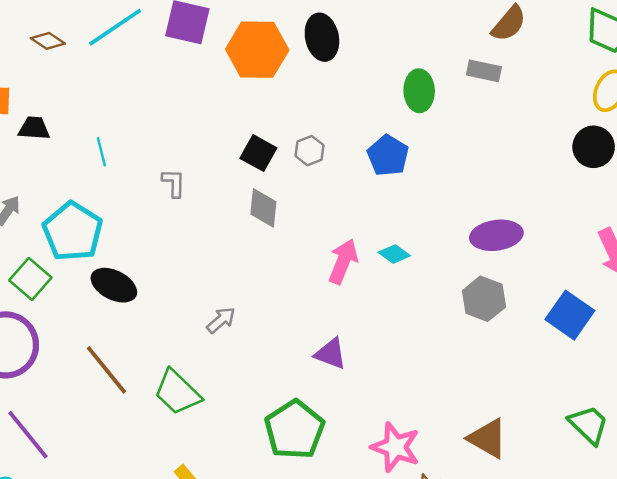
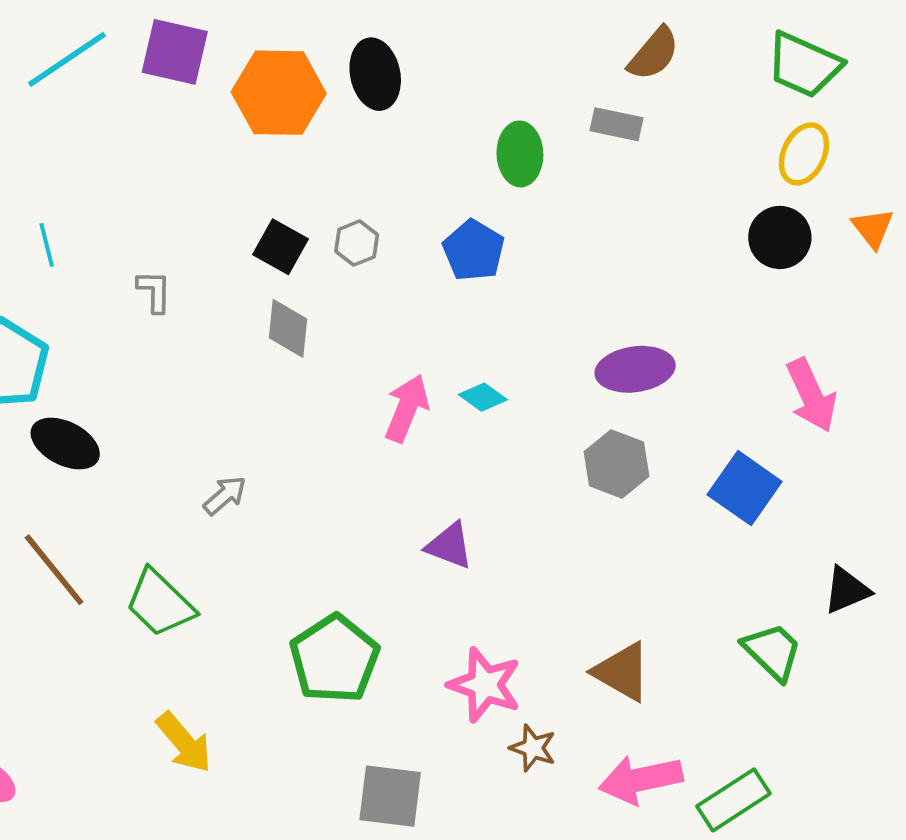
purple triangle: (331, 354) -> (449, 546), moved

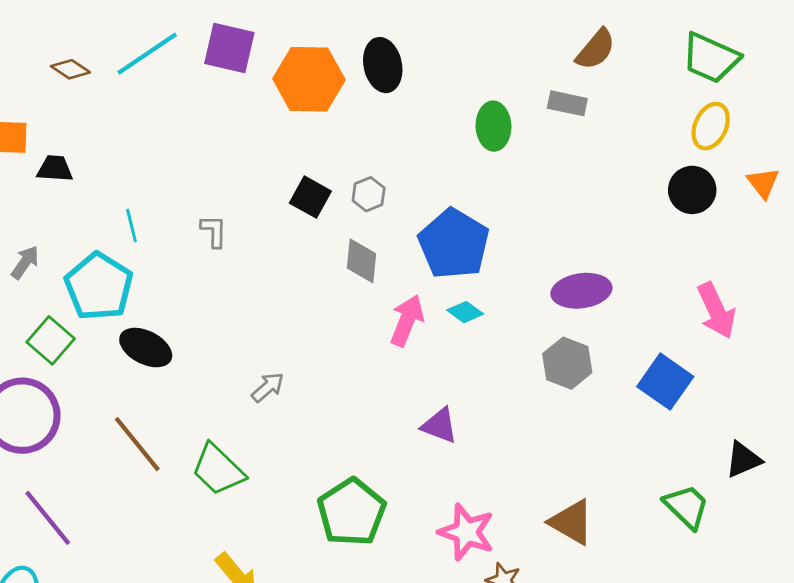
cyan line: (47, 245) -> (131, 225), moved
blue pentagon: (474, 250) -> (454, 244), moved, size x1.5
gray diamond: (288, 328) -> (361, 261), moved

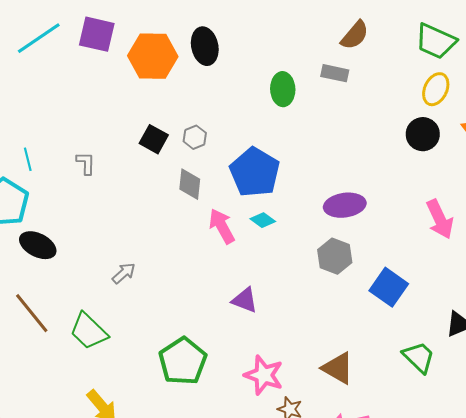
pink arrow: (407, 321) -> (222, 226), turned -51
blue square: (665, 382) -> (389, 287), moved

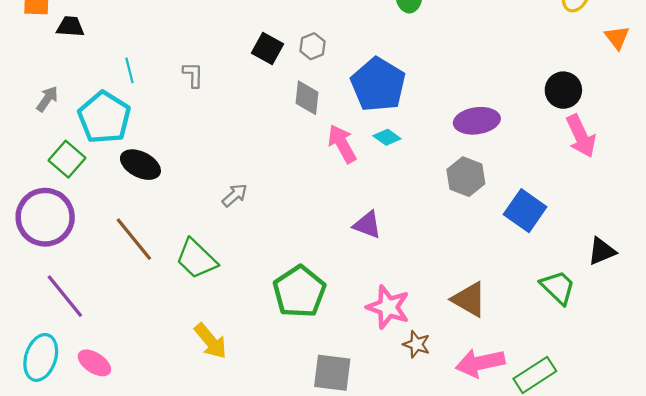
black circle: (423, 134) -> (563, 90), moved

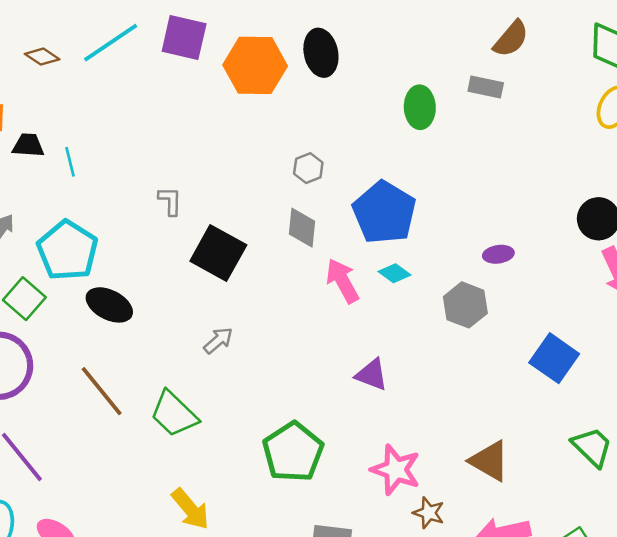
black square: (268, 48) -> (218, 253), moved, size x1.5
cyan line: (129, 70) -> (70, 162), moved
purple ellipse: (477, 121) -> (498, 254), size x0.6
gray hexagon: (466, 177) -> (465, 305), moved

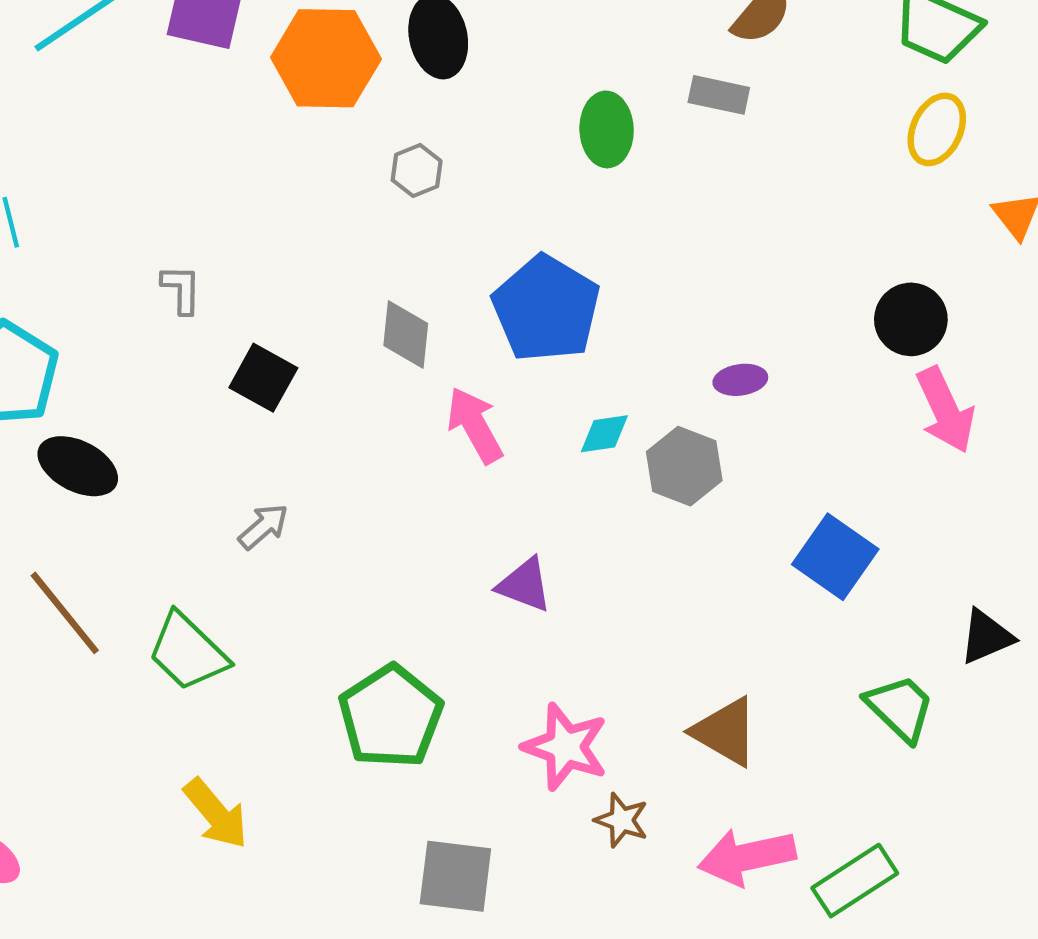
gray hexagon: (308, 168) -> (417, 170), moved
black square: (218, 253) -> (263, 378), size x0.7
cyan diamond: (394, 273) -> (604, 434), moved, turned -44

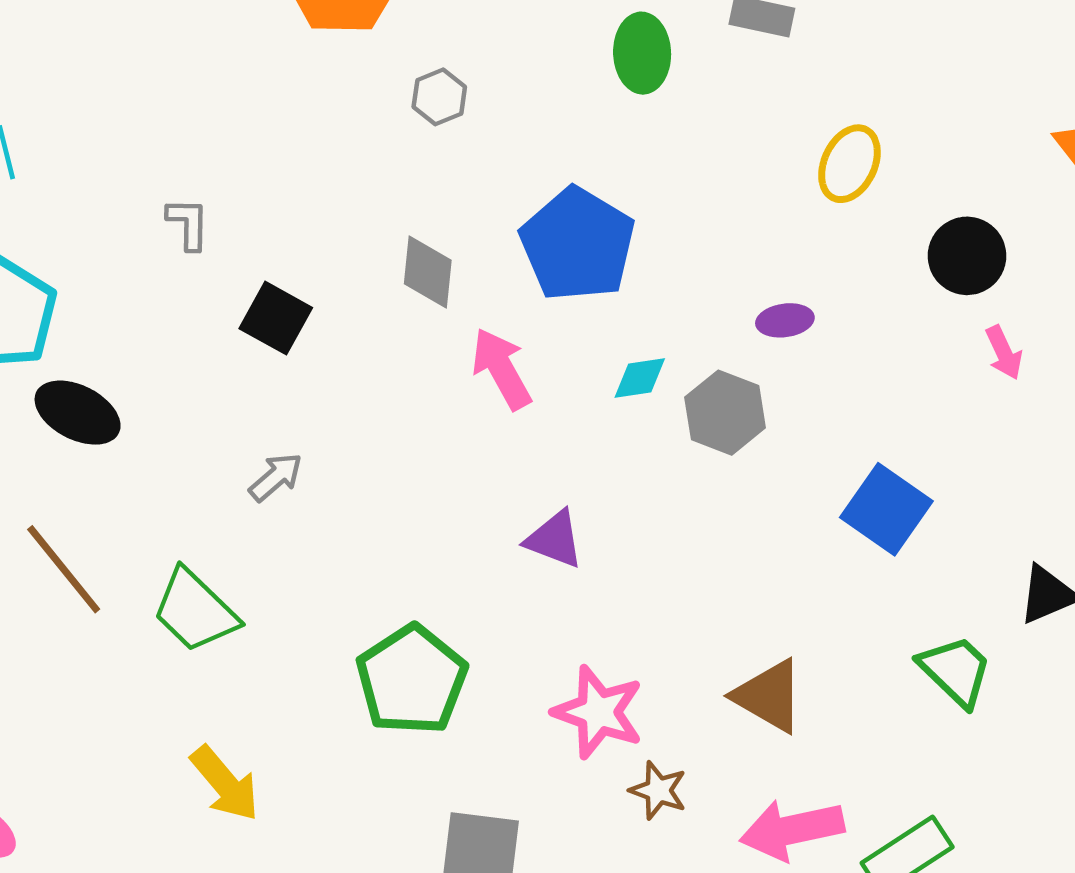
yellow ellipse: (937, 129) -> (849, 164), moved
pink arrow: (945, 410) -> (1004, 353), size x0.6

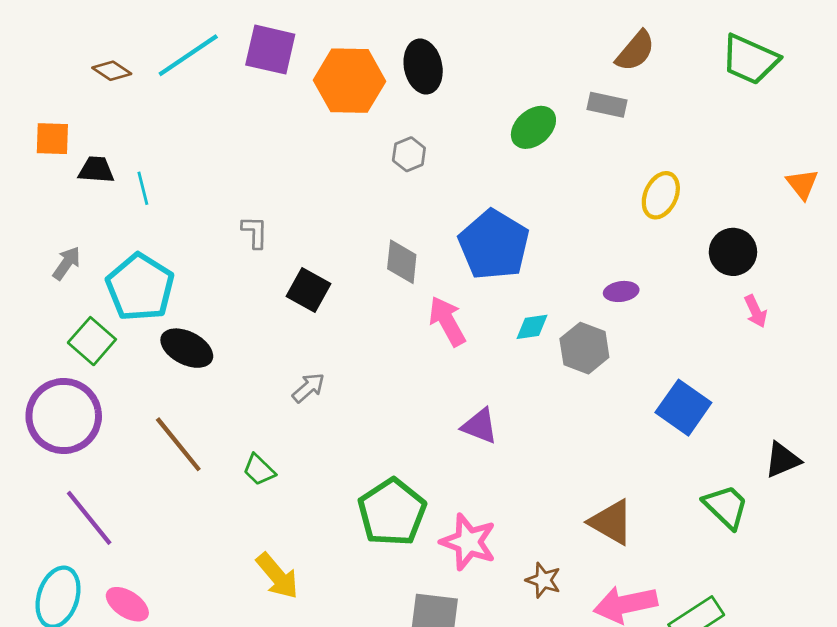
green ellipse: (642, 53) -> (533, 127), turned 51
green trapezoid: (195, 611) -> (259, 470), size x0.6
pink star: (598, 712) -> (468, 542), moved

